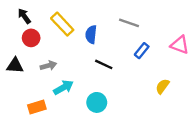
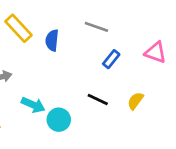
black line: (104, 64) -> (98, 99), moved
cyan arrow: (63, 87) -> (33, 105), moved, turned 54

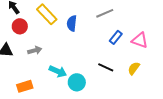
gray line: (96, 27) -> (105, 13), turned -42
pink triangle: (156, 52) -> (140, 40), moved

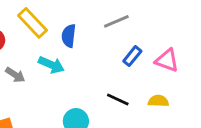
gray arrow: (35, 50) -> (15, 75), turned 48
yellow semicircle: (134, 68) -> (158, 101), turned 56
cyan arrow: (58, 71) -> (51, 65), moved

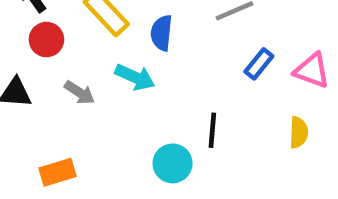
black line: (118, 99) -> (212, 130), moved, turned 70
yellow semicircle: (158, 101) -> (299, 132), turned 90

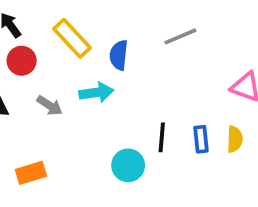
blue rectangle: (259, 64) -> (201, 139), moved, turned -45
cyan arrow: (135, 77) -> (96, 92), turned -32

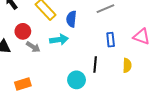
red circle: (22, 61) -> (23, 31), moved
blue rectangle: (201, 139) -> (111, 40), moved
yellow semicircle: (235, 139) -> (127, 65), moved

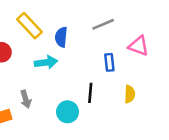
pink triangle: (142, 37) -> (139, 46), moved
gray arrow: (33, 47) -> (26, 99), moved, turned 40

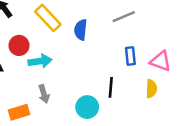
pink triangle: (139, 46) -> (161, 61), moved
cyan arrow: (46, 62) -> (40, 61), moved

